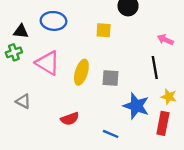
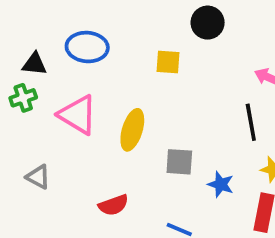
gray square: (111, 78) -> (179, 162), moved
blue star: (136, 106) -> (221, 184), size x0.6

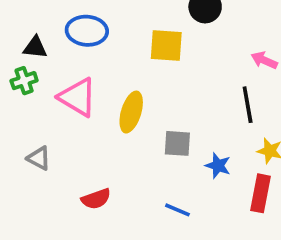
yellow square: (168, 62) -> (166, 46), size x1.4
red semicircle: (113, 205) -> (96, 199), moved

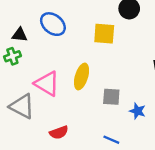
blue ellipse: (87, 31) -> (53, 24), turned 35
pink triangle: (78, 97) -> (47, 84), moved
gray triangle: (39, 158) -> (22, 106), size x1.6

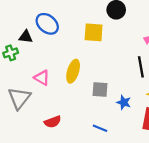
black triangle: (20, 35) -> (26, 37), moved
pink triangle: (47, 84) -> (42, 78), size x0.7
gray triangle: (22, 106) -> (19, 98), turned 40

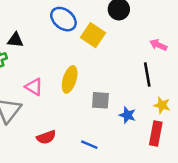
blue ellipse: (47, 24) -> (63, 19), moved
yellow square: (94, 32) -> (93, 35), turned 30
blue line: (100, 128) -> (89, 145), moved

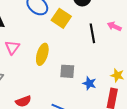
black line: (147, 74) -> (92, 33), moved
pink triangle: (34, 87) -> (12, 47), moved, turned 35

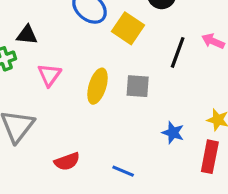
black line: (92, 33) -> (178, 52), turned 30
gray square: (67, 71) -> (138, 86), moved

